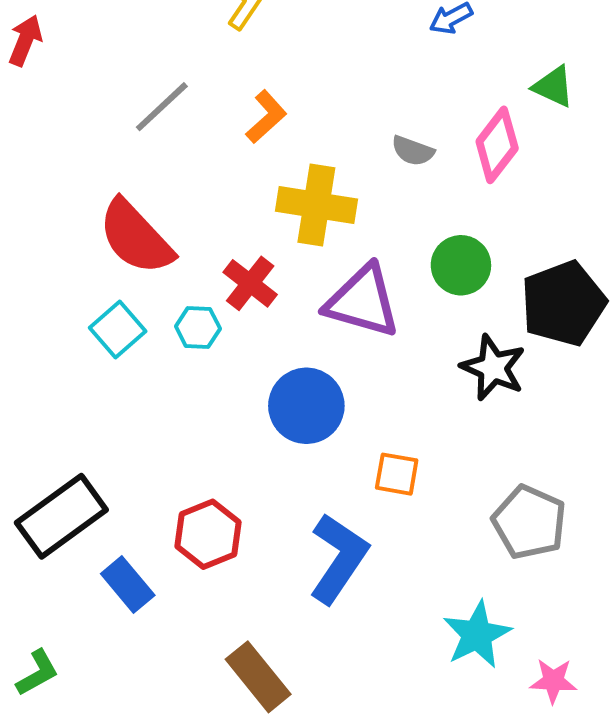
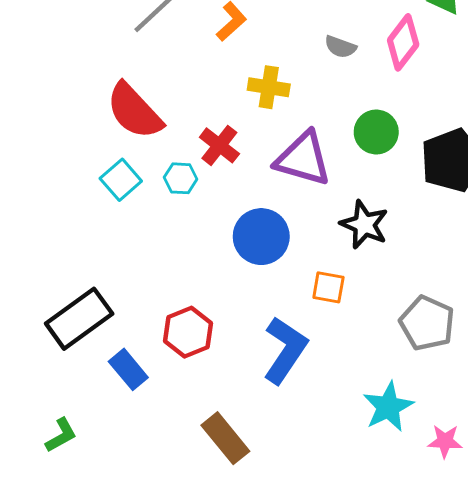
yellow cross: (316, 205) -> (269, 87), size x0.7
black star: (493, 368) -> (364, 225), moved

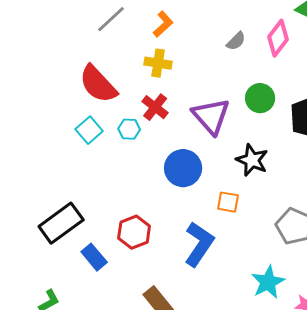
gray semicircle: (340, 47) -> (236, 41), turned -65
yellow cross: (269, 87) -> (158, 63), moved
purple triangle: (303, 159) -> (211, 116), turned 33

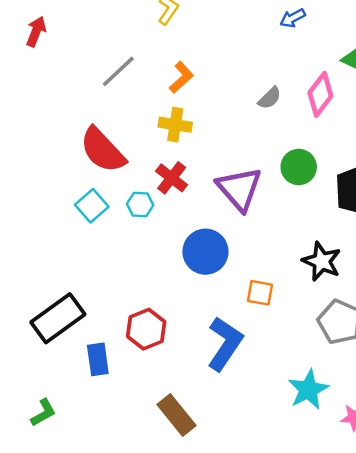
black star: (252, 160) -> (322, 261), moved
blue rectangle: (94, 257) -> (98, 359), turned 32

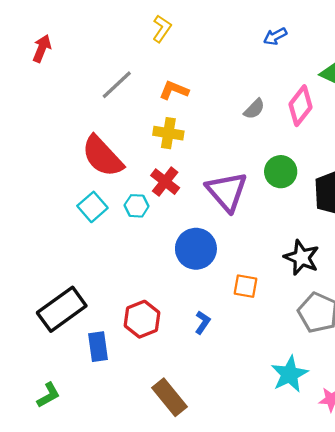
orange L-shape: (181, 77) -> (174, 90), turned -116
blue L-shape: (225, 344) -> (203, 322), moved, size x0.5

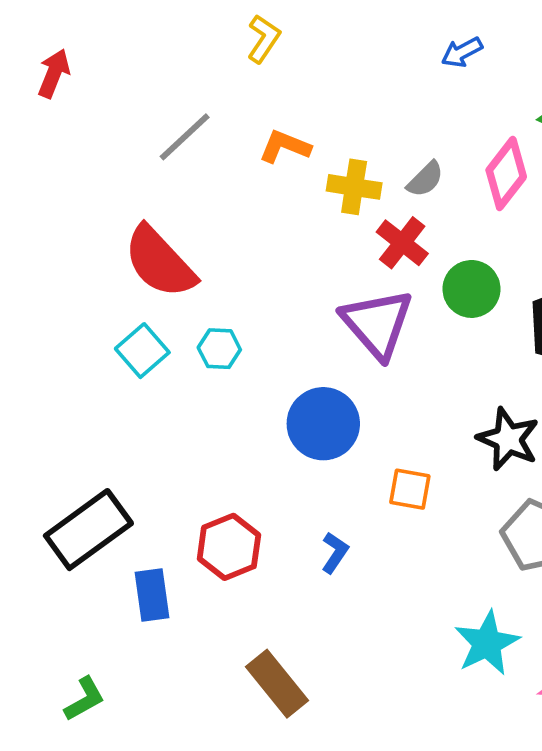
yellow cross: (168, 133) -> (354, 187), moved
red cross: (165, 182) -> (402, 243), moved
green L-shape: (48, 395) -> (85, 699), moved

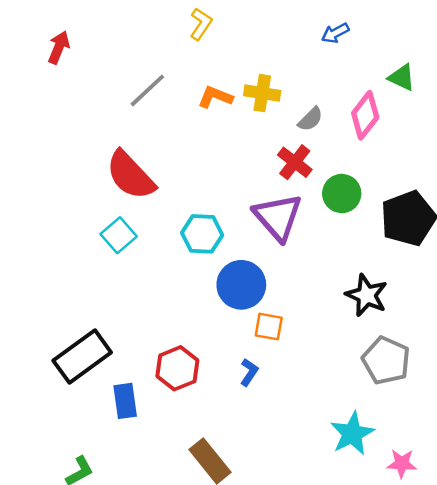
yellow cross: (354, 187) -> (262, 93), moved
cyan hexagon: (219, 349) -> (202, 234), moved, size x1.4
orange square: (410, 489) -> (269, 327), moved

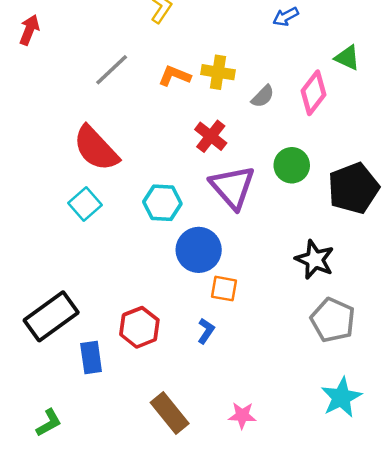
red cross: (295, 162) -> (211, 136), moved
cyan star: (352, 434) -> (341, 397), moved
pink star: (402, 464) -> (242, 416), moved

